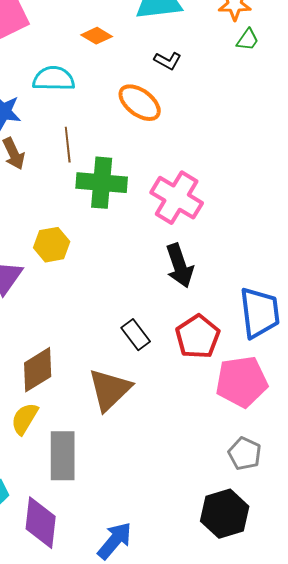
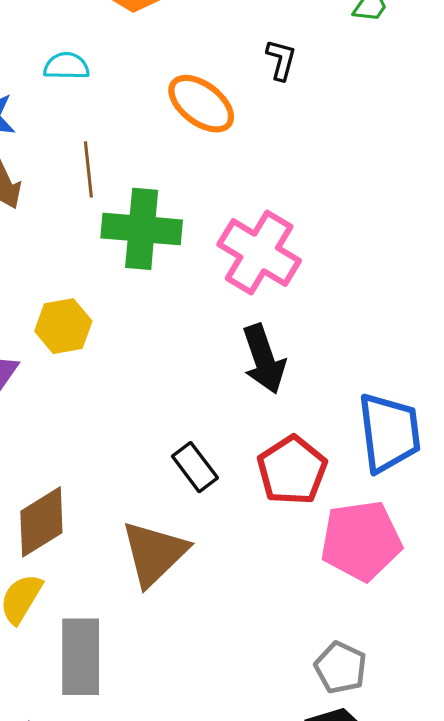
black L-shape: (168, 61) -> (281, 60), moved, turned -104
cyan semicircle: (54, 79) -> (66, 66), size x0.7
gray pentagon: (245, 454) -> (341, 668), moved

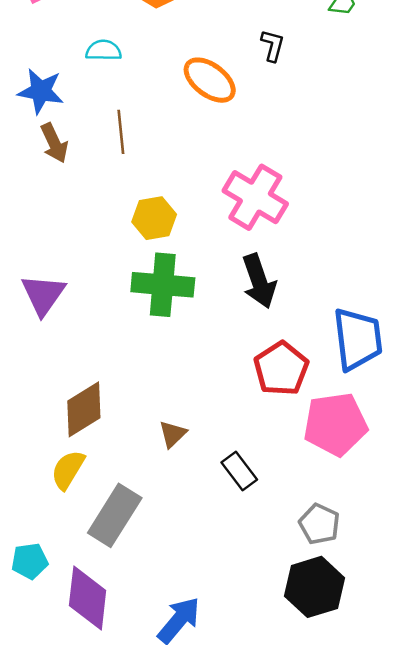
green cross: (142, 229) -> (163, 285), moved
yellow hexagon: (63, 326) -> (154, 218), moved
black rectangle: (195, 467) -> (239, 471), moved
brown triangle: (154, 553) -> (173, 434), size x0.5
gray rectangle: (81, 657) -> (115, 515), turned 32

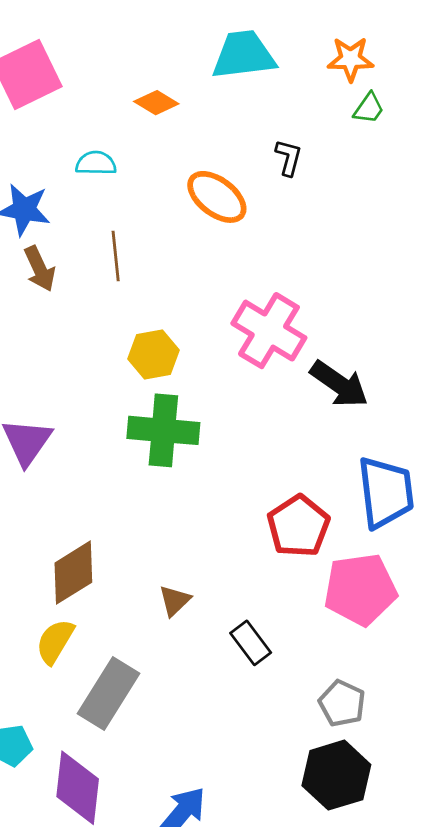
black arrow: (259, 281) -> (339, 384), moved, turned -36

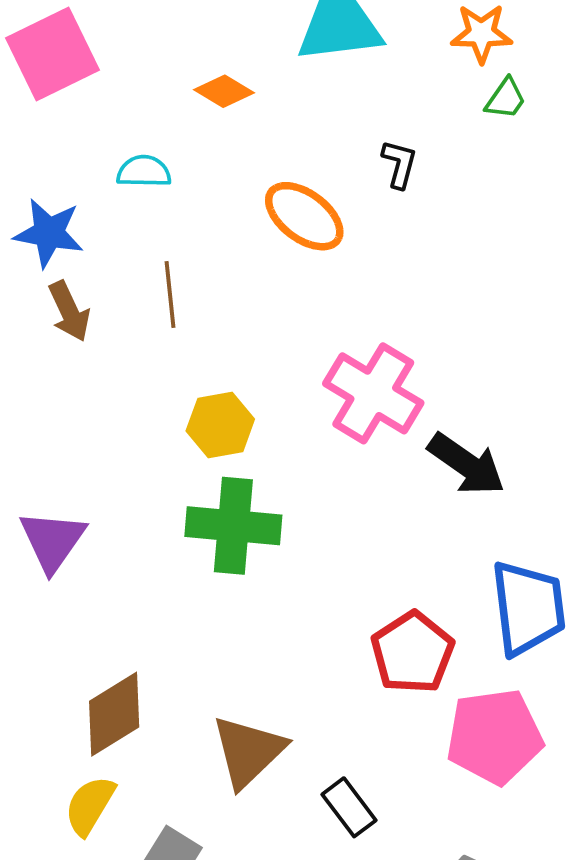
brown triangle: (175, 601) -> (248, 751), size x1.8

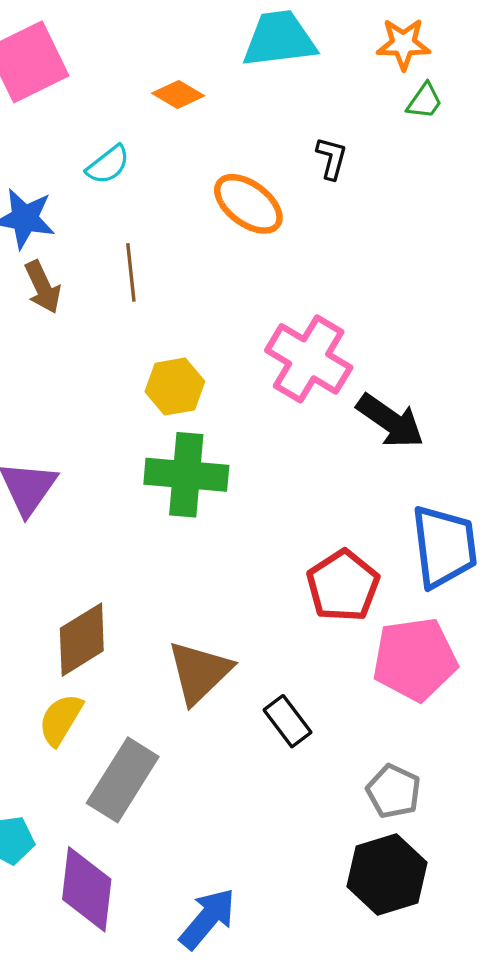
cyan semicircle: (144, 171) -> (108, 165), turned 141

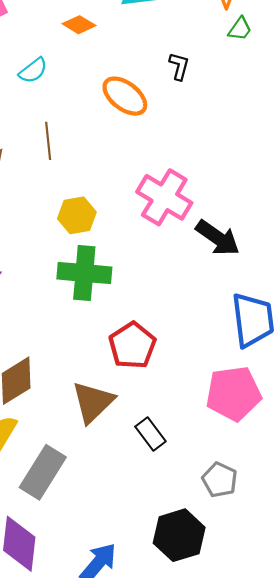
red pentagon: (343, 586) -> (132, 345), moved
black hexagon: (387, 875) -> (179, 535), moved

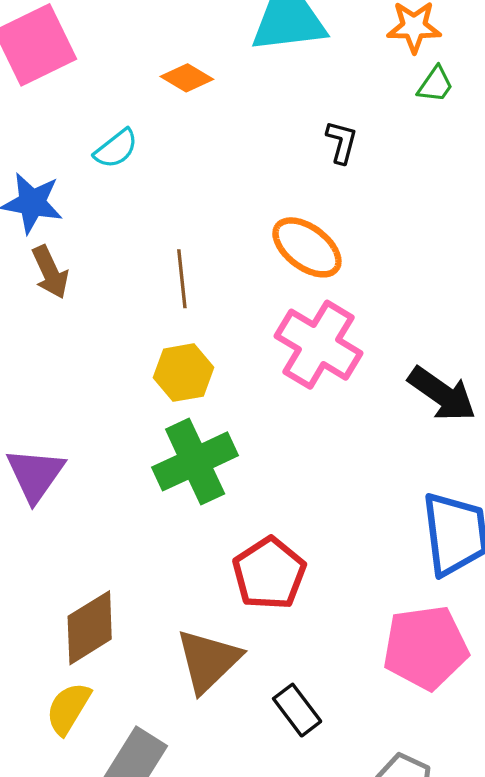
orange ellipse: (125, 96) -> (307, 247), moved
brown line: (48, 141) -> (182, 279), moved
black arrow: (218, 238) -> (442, 394), moved
green cross: (84, 273) -> (195, 461), turned -30

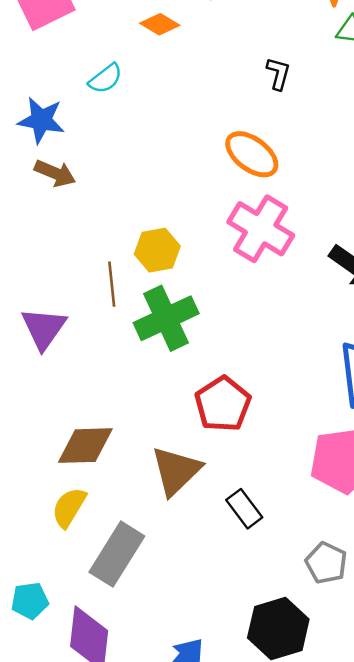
brown arrow: (50, 272) -> (55, 173), turned -42
brown line: (182, 279) -> (112, 284), moved
brown diamond: (90, 628) -> (85, 446), turned 30

